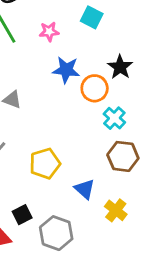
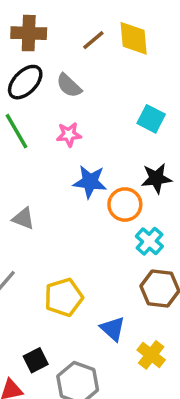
cyan square: (92, 17) -> (151, 119), moved
black star: (120, 67) -> (156, 178), turned 30

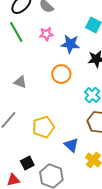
blue star: (90, 182) -> (70, 44), moved
orange circle: (125, 205) -> (61, 74), moved

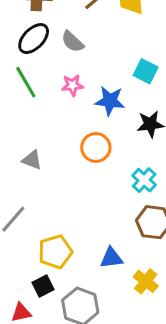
yellow pentagon: (43, 127) -> (55, 252), moved
blue triangle: (71, 145) -> (111, 258), turned -49

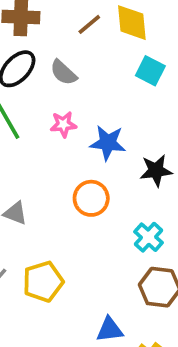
cyan square: (146, 71) -> (150, 71), moved
yellow pentagon: (55, 252) -> (43, 282), moved

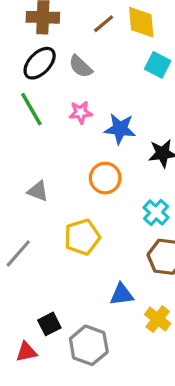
yellow pentagon: (43, 282) -> (82, 237), moved

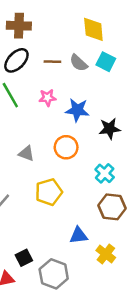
brown line: (104, 24) -> (52, 62), moved, turned 42
gray semicircle: (81, 66) -> (79, 63), moved
gray triangle: (38, 191) -> (26, 153), moved

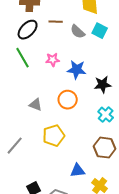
brown line: (52, 62) -> (56, 22), moved
cyan cross: (105, 173) -> (106, 115), moved

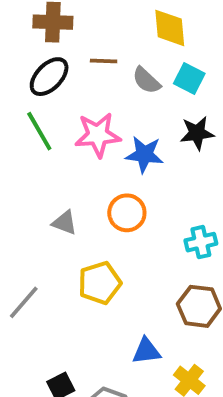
pink star: (53, 60) -> (98, 135), size x1.6
black star: (103, 85) -> (197, 133), moved
cyan cross: (106, 115) -> (201, 242), turned 35

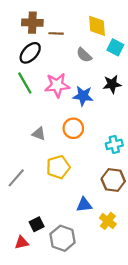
brown line: (104, 61) -> (56, 33), moved
cyan square: (189, 79) -> (115, 47), moved

